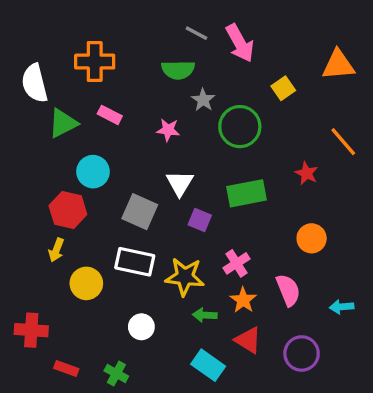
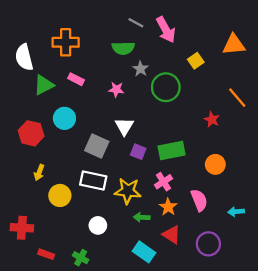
green rectangle: (246, 193) -> (172, 151), moved
red hexagon: (68, 210) -> (31, 133), moved

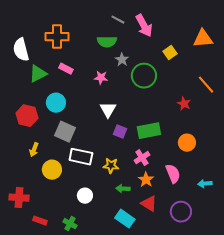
gray square: (97, 146) -> (65, 132), moved
yellow star: (128, 191) -> (111, 166), size x0.7

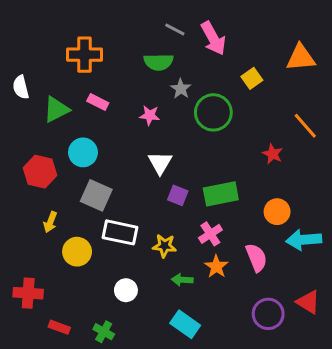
white semicircle: (21, 50) -> (21, 87), moved, size x0.7
cyan arrow: (205, 184) -> (304, 240), moved, size x1.6
red triangle: (149, 204) -> (308, 302), moved

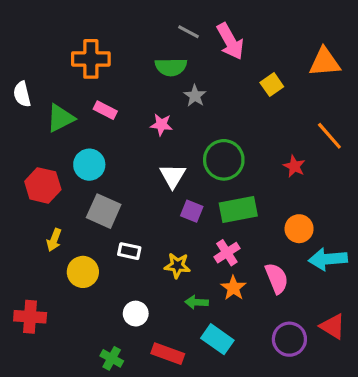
green circle: (213, 112) -> (224, 160), moved
white rectangle: (120, 232) -> (129, 251), size x0.6
cyan rectangle: (185, 324) -> (217, 339), moved
red rectangle: (59, 327) -> (168, 354), moved, size x1.4

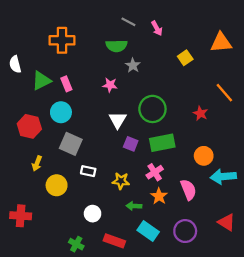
pink arrow: (230, 41) -> (157, 28), size x0.6
pink rectangle: (105, 110) -> (66, 84), moved, turned 40
purple circle: (289, 339) -> (185, 231), moved

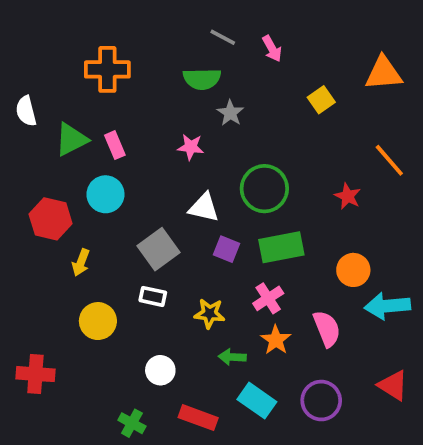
white triangle: (118, 120) -> (204, 208), turned -48
gray square: (71, 144) -> (158, 249), moved, turned 30
yellow arrow: (37, 163) -> (81, 262), moved

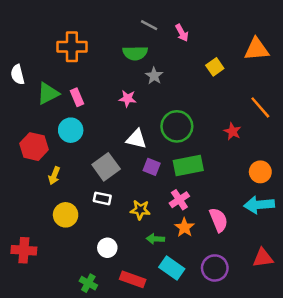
orange circle: (353, 270) -> (260, 172), moved
red triangle: (393, 385) -> (263, 258), turned -40

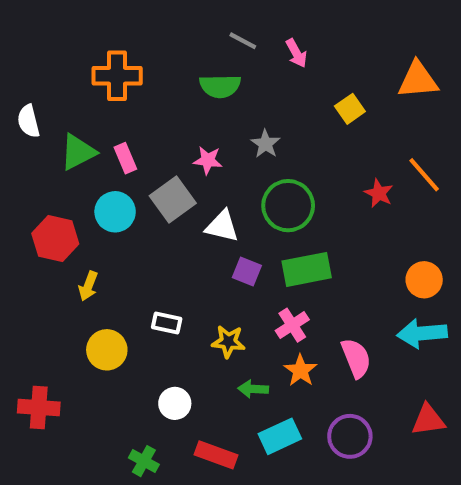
gray star: (154, 76) -> (265, 144), moved
red star: (232, 131) -> (379, 193), moved
gray square: (106, 167) -> (173, 199), moved
cyan rectangle: (172, 268) -> (280, 436), turned -60

